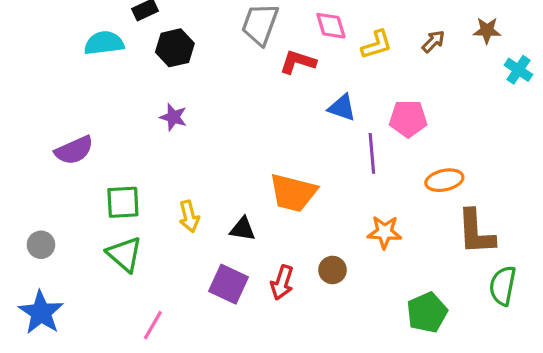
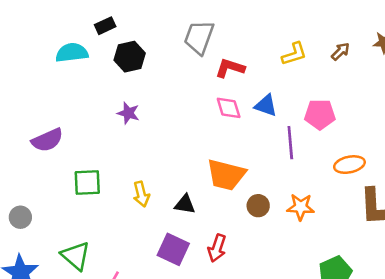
pink diamond: (331, 26) -> (229, 108), moved
green triangle: (124, 254) -> (76, 256), moved
brown circle: (332, 270) -> (258, 206), moved

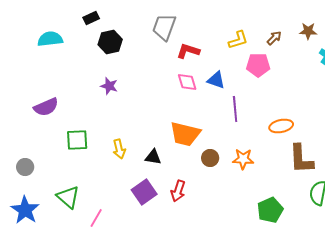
cyan semicircle: (72, 53) -> (50, 39), moved
pink pentagon: (320, 114) -> (258, 65), moved
purple square: (173, 249) -> (144, 192), turned 30

